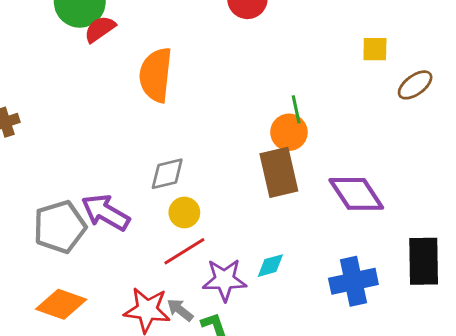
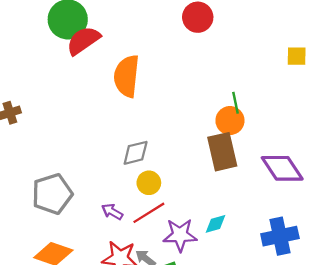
red semicircle: (100, 29) -> (83, 41), size x1.4
purple arrow: (106, 212) -> (112, 212), moved, size x0.6

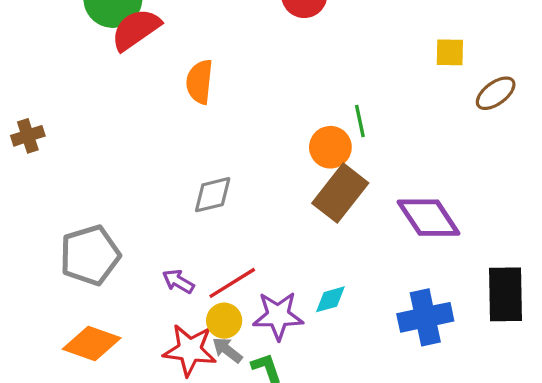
orange semicircle: (127, 76) -> (200, 82), size x0.7
orange circle: (230, 121) -> (330, 147), moved
brown rectangle: (222, 152) -> (340, 193), turned 51
yellow circle: (149, 183) -> (224, 321), moved

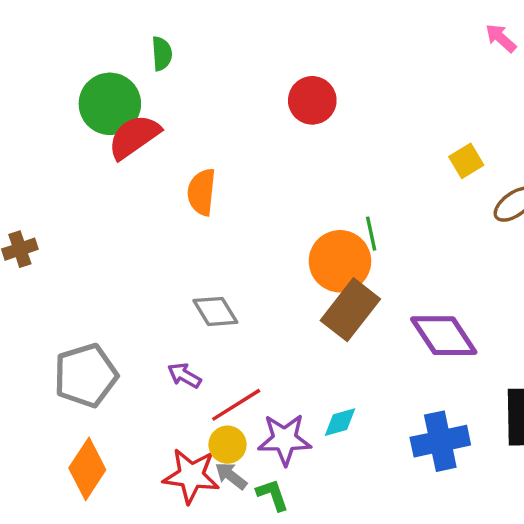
yellow square: (450, 52) -> (466, 161), turned -32
orange circle: (330, 147) -> (340, 261), size x1.4
gray diamond: (213, 195) -> (215, 311), turned 72
purple arrow: (178, 281) -> (184, 375), moved
orange diamond: (92, 344) -> (87, 469), turned -76

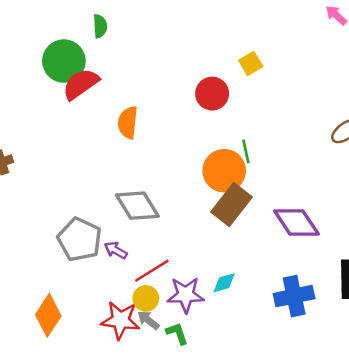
red circle: (312, 100) -> (212, 94), moved
yellow square: (466, 161) -> (251, 63), moved
gray diamond: (215, 311) -> (137, 206), size x1.4
gray pentagon: (86, 375) -> (80, 239), moved, turned -30

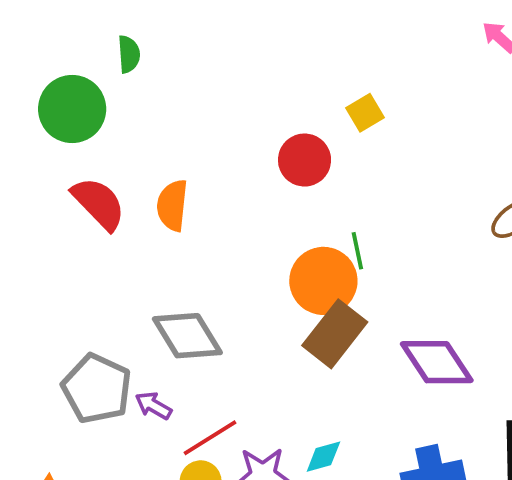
red semicircle: (81, 84) -> (99, 203), moved, turned 81

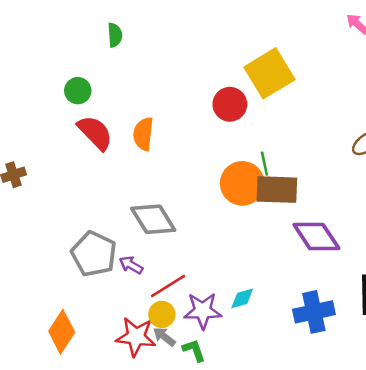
green circle: (72, 109) -> (78, 91), moved, size x0.6
yellow square: (365, 113) -> (269, 73), size x2.0
brown rectangle: (335, 334) -> (277, 190), moved, turned 54

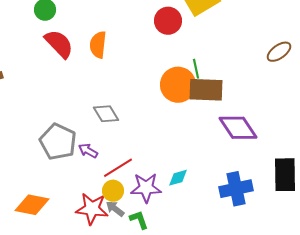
gray diamond: (153, 219) -> (106, 114), size x0.7
orange diamond: (62, 332) -> (32, 205), turned 68

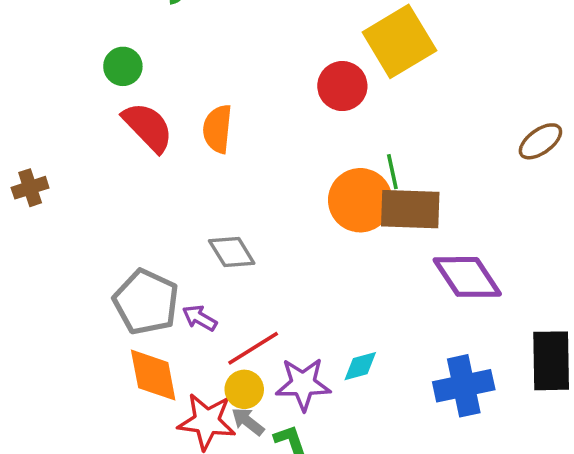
orange diamond: (32, 205) -> (153, 375), moved, turned 68

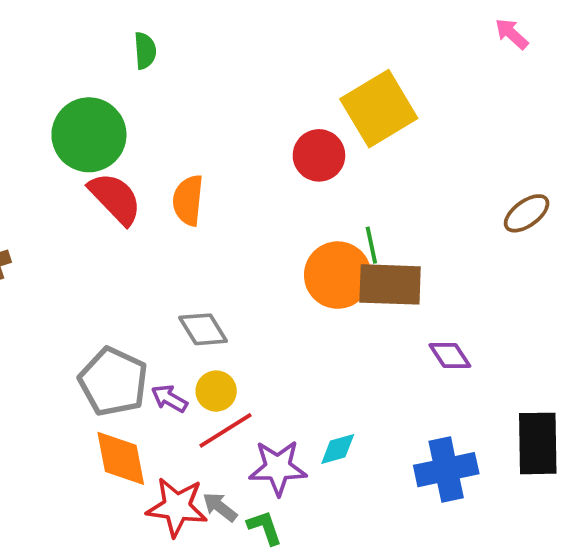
green circle: (123, 66) -> (89, 135), size x1.8
purple diamond: (467, 277) -> (450, 356), size x0.6
yellow circle: (244, 389) -> (216, 391), moved

